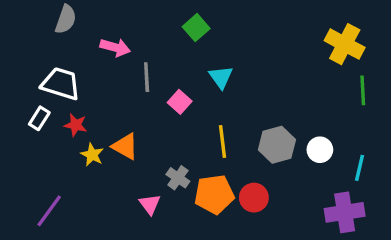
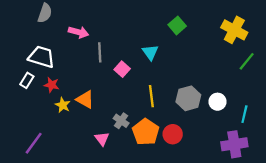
green square: (196, 28) -> (177, 25), moved
green line: (363, 90) -> (247, 61), turned 42
orange pentagon: (214, 194) -> (146, 132), turned -30

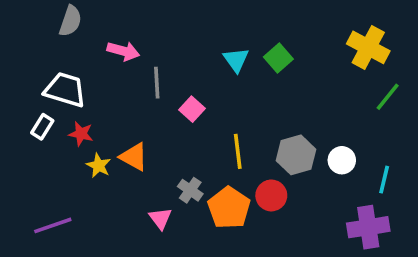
green square: (177, 25) -> (278, 58), moved
cyan triangle: (150, 52) -> (236, 60), moved
red circle: (173, 134) -> (271, 195), moved
purple line: (34, 143) -> (53, 225), turned 35

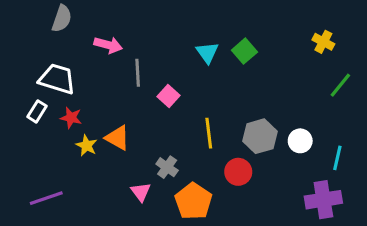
yellow cross: (368, 47) -> (323, 42), size x0.6
orange pentagon: (229, 208) -> (193, 201), moved

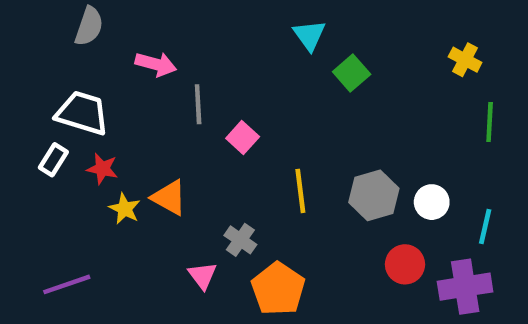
cyan triangle: (207, 53) -> (309, 35), moved
green line: (340, 85) -> (490, 122), turned -36
red circle: (238, 172) -> (405, 264), moved

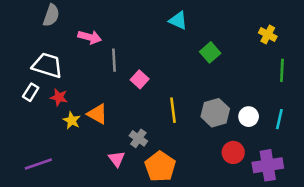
cyan triangle: (309, 35) -> (178, 20), turned -30
green square: (352, 73) -> (210, 52), moved
cyan line: (485, 227) -> (279, 119), moved

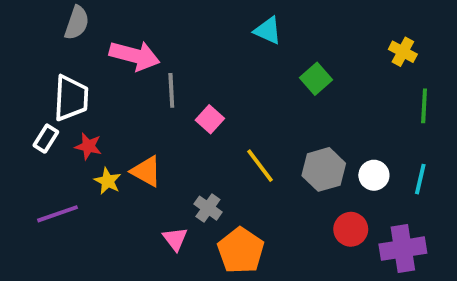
pink arrow: (90, 37) -> (135, 56), size x1.4
white trapezoid: (47, 65) -> (71, 98), turned 76
yellow line: (173, 110) -> (260, 166), turned -30
purple line: (38, 164) -> (57, 214), moved

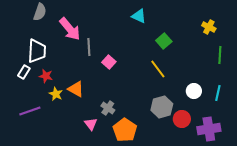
pink arrow: (135, 56) -> (70, 29), turned 35
yellow line: (260, 166) -> (158, 69), moved
gray hexagon: (324, 169) -> (162, 107), moved

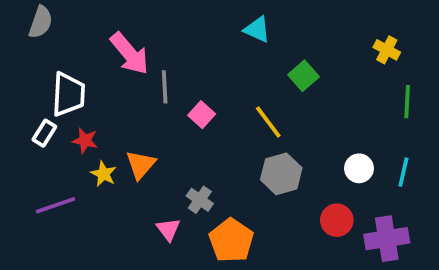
gray semicircle: (40, 12) -> (41, 22), moved
yellow line: (158, 69) -> (268, 122), moved
orange triangle: (76, 89) -> (141, 165), turned 42
gray hexagon: (162, 107) -> (281, 174), moved

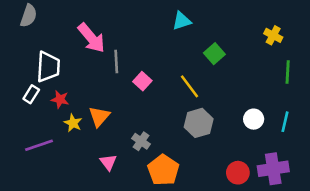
cyan triangle: (257, 29) -> (182, 21), turned -42
red circle: (337, 220) -> (238, 173), moved
pink triangle: (168, 229) -> (108, 162), moved

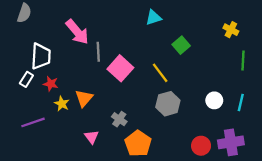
pink square: (142, 81) -> (120, 68), size x1.6

